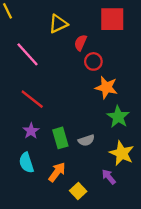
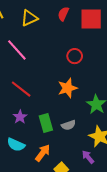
yellow triangle: (58, 24) -> (29, 18), moved
red semicircle: (80, 43) -> (63, 14), moved
orange star: (106, 87) -> (67, 88), moved, turned -30
cyan semicircle: (26, 163) -> (16, 145), turned -48

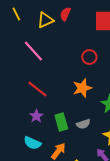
red semicircle: (63, 14) -> (65, 14), moved

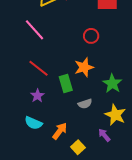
green rectangle: (61, 122) -> (66, 83), moved

